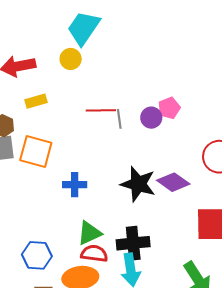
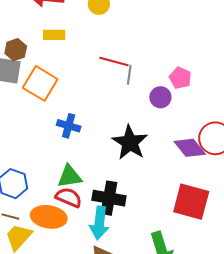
pink pentagon: (169, 108) -> (180, 78), turned 30
purple circle: (151, 118) -> (160, 97), moved
purple diamond: (173, 182) -> (190, 148), moved

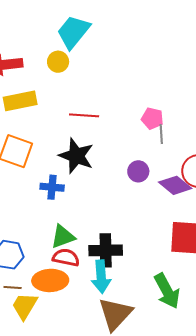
yellow rectangle: (54, 35) -> (20, 101), size x1.5
gray line: (129, 75) -> (161, 134), moved
purple circle: (160, 97) -> (138, 171), moved
black star: (130, 142) -> (76, 156), moved

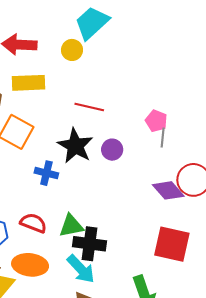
purple circle: (138, 171) -> (112, 150), moved
green triangle: (63, 237) -> (71, 226), moved
red semicircle: (66, 258) -> (33, 223), moved
cyan arrow: (101, 277) -> (81, 269), turned -48

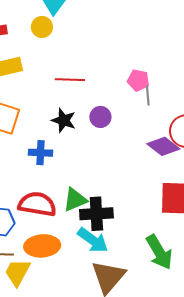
black star: (75, 146) -> (64, 120), size x0.7
red semicircle: (33, 223) -> (37, 204), size x1.4

